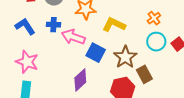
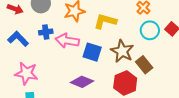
purple diamond: (80, 80) -> (82, 82), turned 75

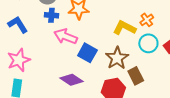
yellow L-shape: (105, 21) -> (124, 28), moved
blue cross: (46, 32) -> (51, 15), moved
pink star: (26, 73) -> (19, 60), turned 30

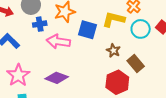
blue square: (87, 53) -> (87, 30), moved
brown star: (117, 58) -> (113, 51), size x0.6
purple diamond: (71, 80) -> (57, 78), moved

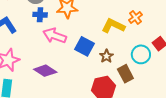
cyan circle: (141, 29) -> (141, 54), moved
blue square: (87, 30) -> (85, 46), moved

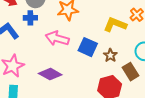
blue cross: (40, 15) -> (30, 18), moved

